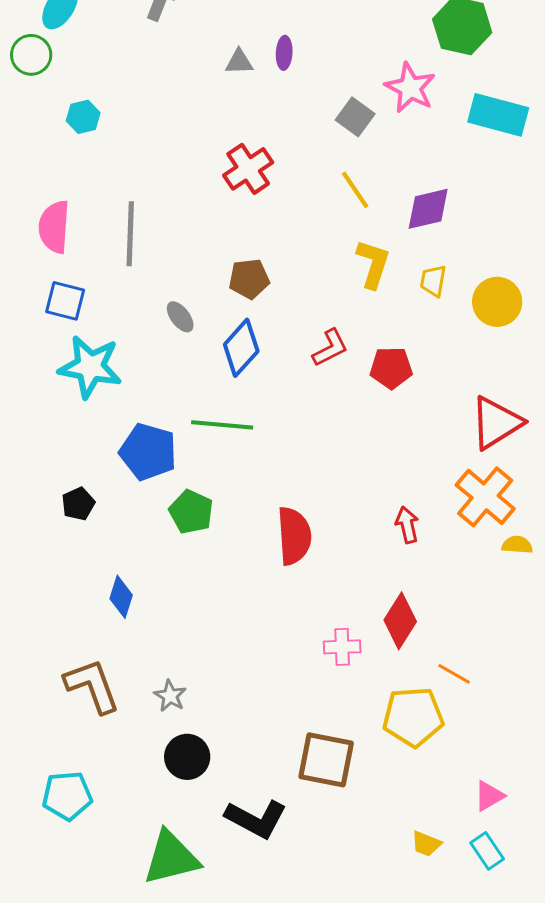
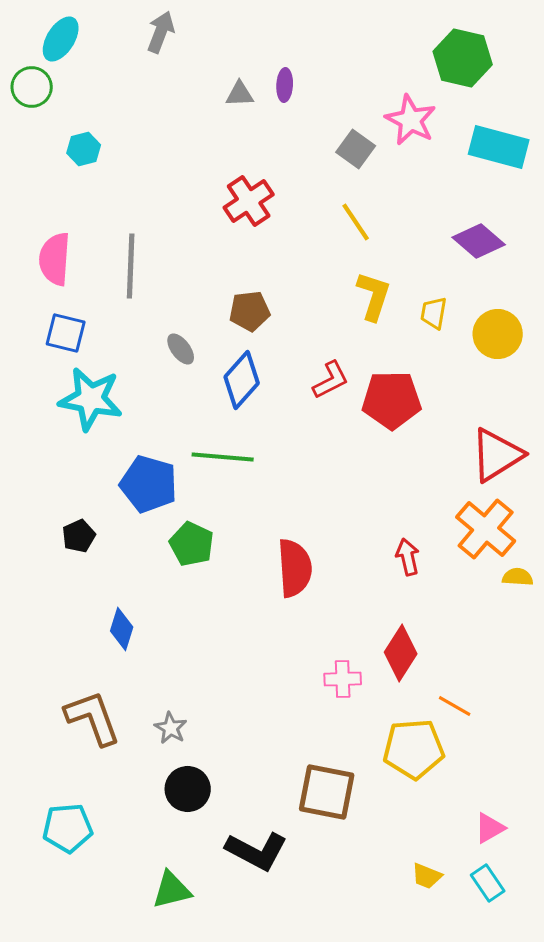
purple diamond: (428, 209) -> (479, 241), moved, turned 54
red pentagon: (391, 368) -> (392, 400), size x1.4
green triangle: (171, 858) -> (172, 890), size x0.7

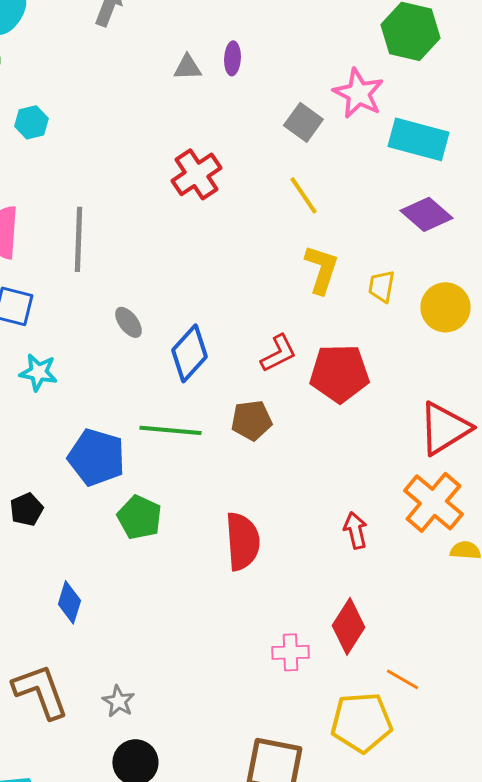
cyan rectangle: (499, 147) -> (418, 139), moved
brown pentagon: (250, 311) -> (251, 420), moved
cyan star: (91, 399) -> (38, 372), size x0.6

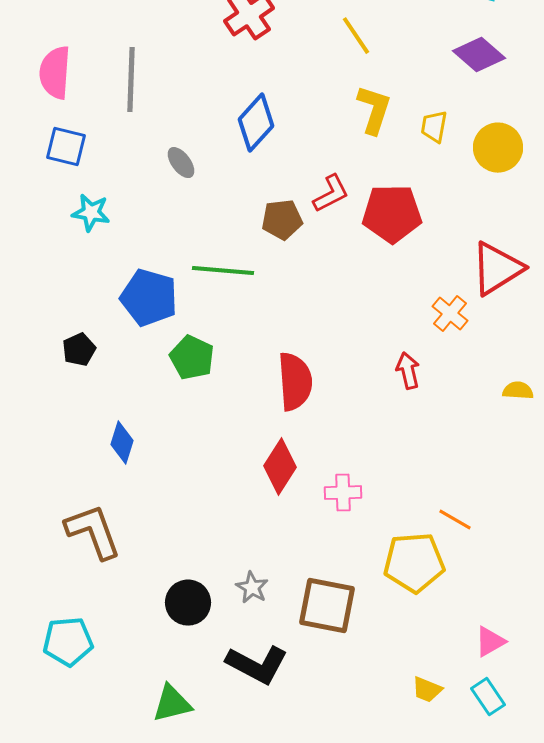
blue diamond: (189, 353) -> (256, 123), moved
brown pentagon: (251, 420) -> (282, 220), moved
orange cross: (433, 502) -> (450, 314), moved, size x0.6
red diamond: (348, 626) -> (280, 467), moved
gray star: (118, 701) -> (252, 588), moved

